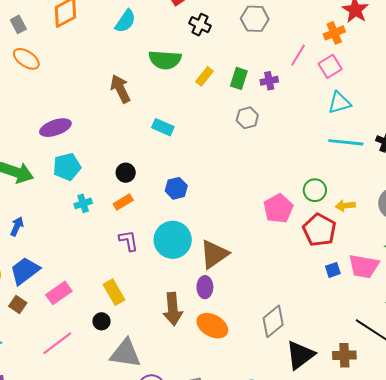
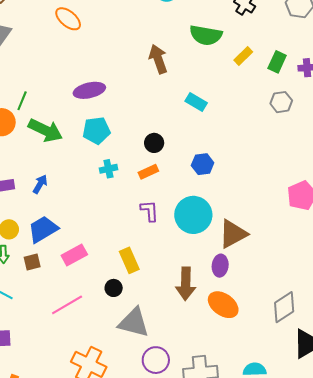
brown square: (18, 305) -> (32, 262), turned 36

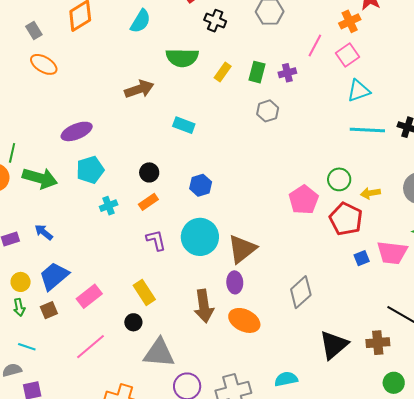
brown arrow: (158, 59) -> (139, 89), turned 100
blue arrow: (40, 184) -> (44, 232), turned -72
gray diamond: (284, 307) -> (301, 292), moved

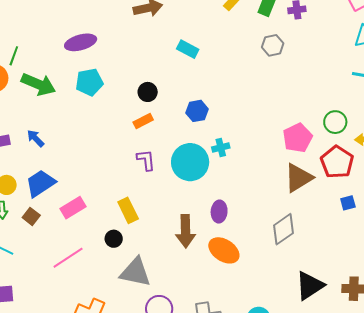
cyan cross: (109, 206) -> (221, 147), moved
brown triangle: (242, 249) -> (298, 178), moved
brown square: (49, 310) -> (31, 216), turned -36

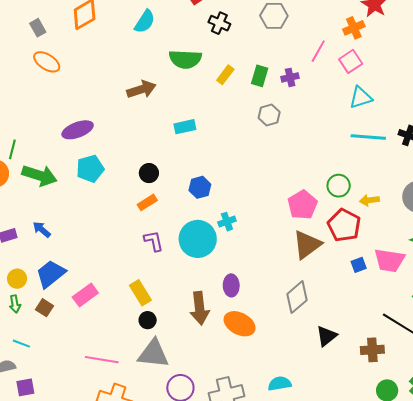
cyan rectangle: (188, 49) -> (185, 127), turned -35
black circle: (114, 239) -> (148, 320), moved
pink line: (68, 258) -> (102, 360), moved, turned 48
black triangle: (310, 286) -> (327, 336), moved, size x0.7

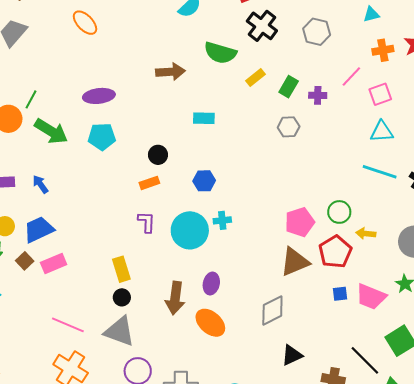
black cross: (219, 23) -> (262, 26), size x1.4
orange cross: (354, 28) -> (383, 50), moved
pink rectangle: (85, 295) -> (54, 264), moved

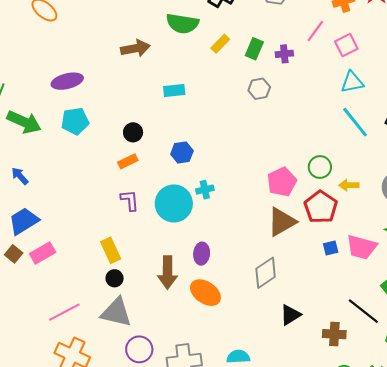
cyan line: (380, 172) -> (355, 122), turned 40
pink line: (68, 325) -> (64, 312), turned -44

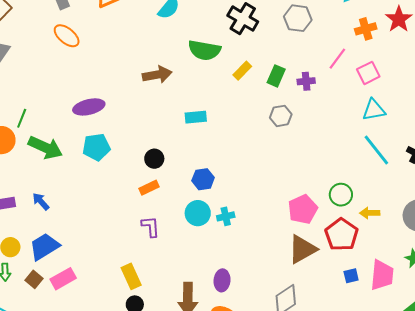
cyan circle: (174, 203) -> (198, 213), moved, size x0.7
pink trapezoid: (362, 247) -> (382, 275), turned -100

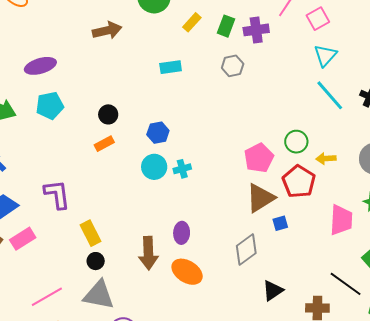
purple cross: (306, 81) -> (256, 30), size x1.4
cyan triangle: (374, 110) -> (325, 55), turned -35
cyan rectangle: (196, 117) -> (171, 67), moved
purple L-shape: (151, 227) -> (57, 194), moved, size x1.4
blue square: (351, 276) -> (280, 223), moved

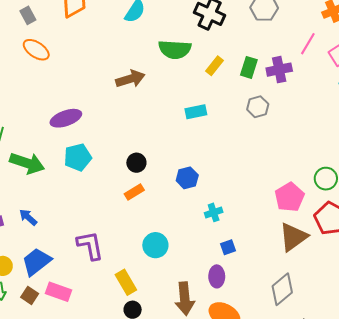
cyan circle: (154, 167) -> (155, 245), moved
blue square: (280, 223) -> (228, 247), moved
pink rectangle: (23, 239) -> (58, 292), turned 55

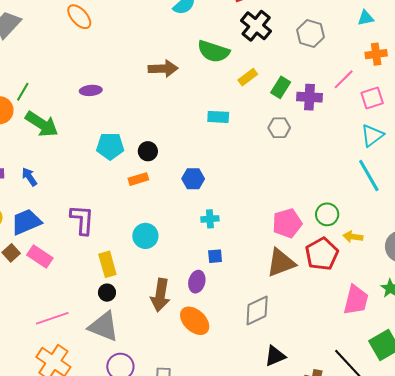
purple ellipse: (66, 118) -> (91, 90), size x0.7
cyan pentagon: (78, 157) -> (110, 146), moved

